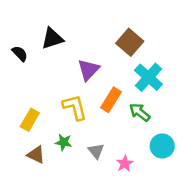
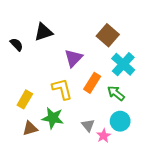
green star: (64, 142) -> (53, 118), size x1.5
cyan circle: (162, 146) -> (120, 121), moved
gray triangle: (96, 151) -> (88, 125), moved
brown triangle: (36, 155) -> (30, 128), turned -42

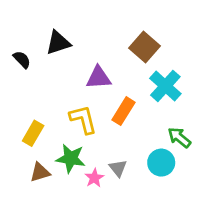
purple triangle: (74, 58) -> (98, 78), turned 42
green arrow: (116, 93) -> (179, 138), moved
pink star: (104, 136) -> (94, 178), moved

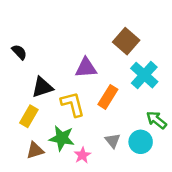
black triangle: (58, 43) -> (42, 87), moved
gray triangle: (118, 168) -> (113, 141), moved

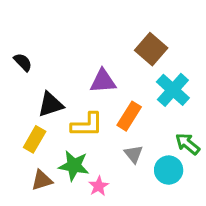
yellow L-shape: (73, 104) -> (87, 125), turned 104
gray triangle: (113, 141) -> (134, 154), moved

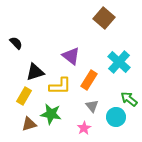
brown square: (151, 49) -> (104, 18), moved
purple triangle: (103, 81) -> (71, 56), turned 42
pink star: (99, 186) -> (84, 128), moved

